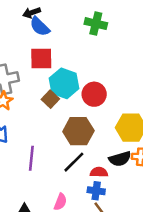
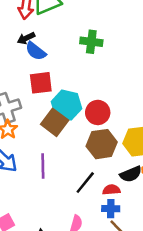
brown square: (50, 99) -> (55, 122), size x1.5
brown hexagon: (78, 131) -> (102, 144), moved
purple line: (31, 158) -> (43, 166), moved

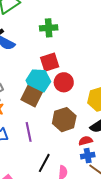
red square: (41, 83) -> (50, 62), moved
brown hexagon: (102, 144) -> (64, 120), moved
black line: (85, 183) -> (44, 163), moved

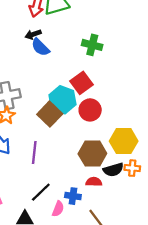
red square: (50, 62) -> (81, 83), turned -36
brown hexagon: (64, 120) -> (92, 154), moved
blue cross: (88, 156) -> (73, 196), moved

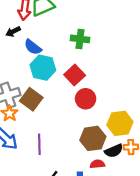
black arrow: (33, 34) -> (13, 32), moved
cyan hexagon: (62, 100) -> (43, 68), moved
brown square: (50, 114) -> (31, 99), moved

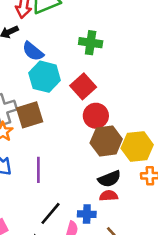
brown square: (31, 99) -> (30, 115), turned 35
brown hexagon: (93, 138) -> (106, 141), moved
black semicircle: (114, 151) -> (109, 179), moved

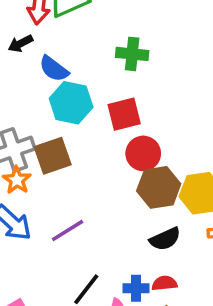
red square: (83, 86) -> (124, 114), turned 30
purple line: (38, 170) -> (68, 230), turned 60
red semicircle: (109, 196) -> (164, 283), moved

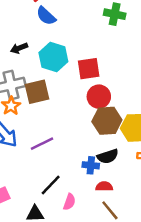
black arrow: (20, 43) -> (19, 48), moved
green cross: (132, 54) -> (115, 14), moved
blue semicircle: (54, 69) -> (46, 16), moved
blue cross: (136, 288) -> (91, 165), moved

